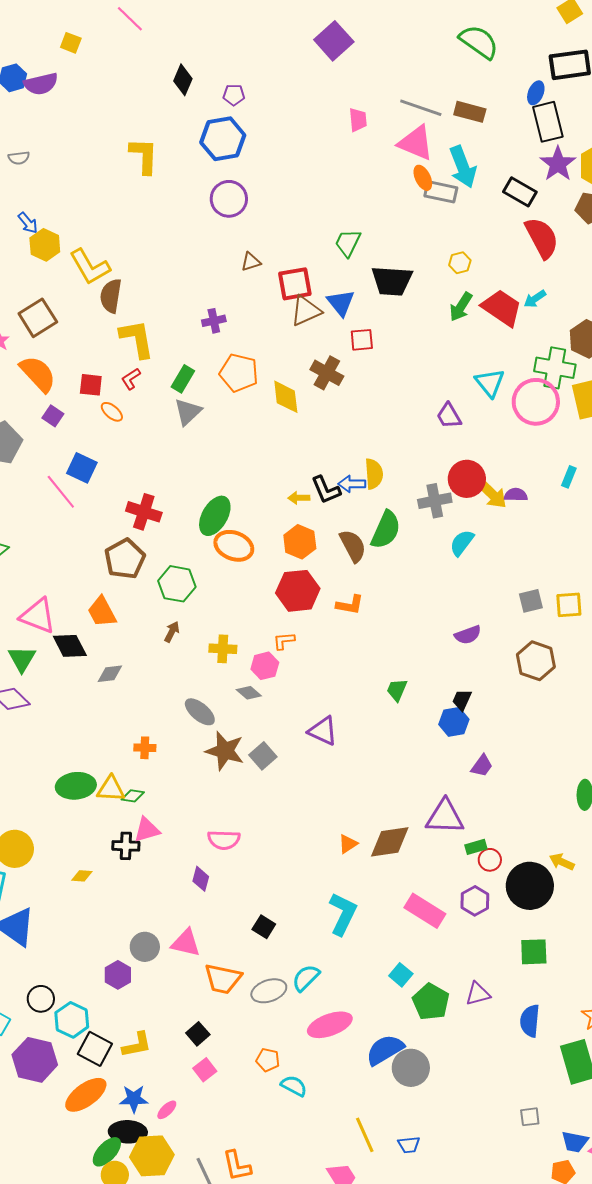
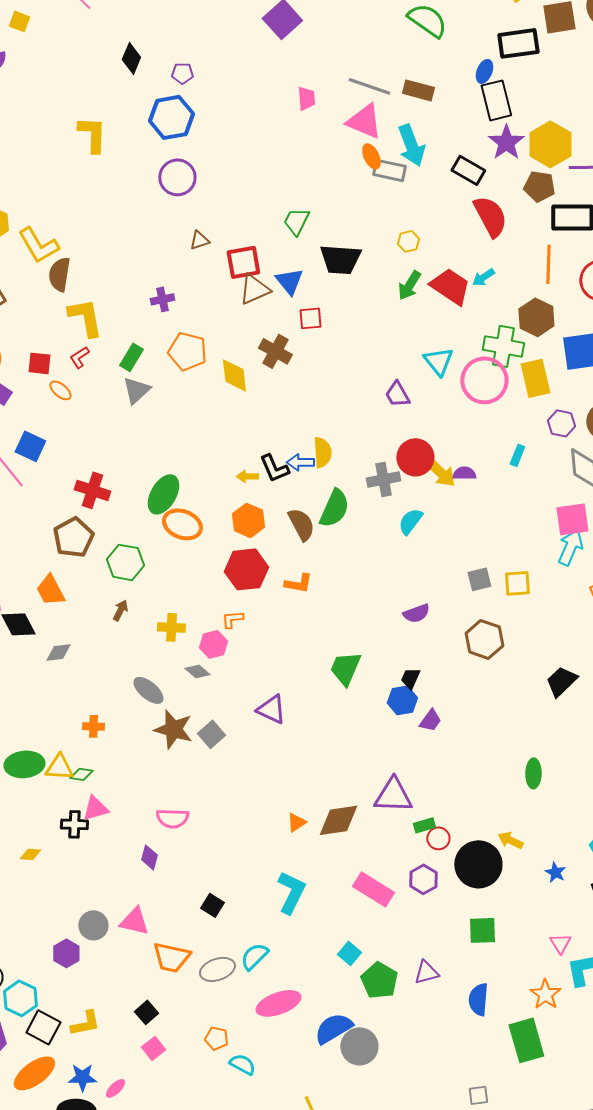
green trapezoid: (397, 690) -> (345, 668), size x1.5
purple trapezoid: (482, 766) -> (430, 720), moved

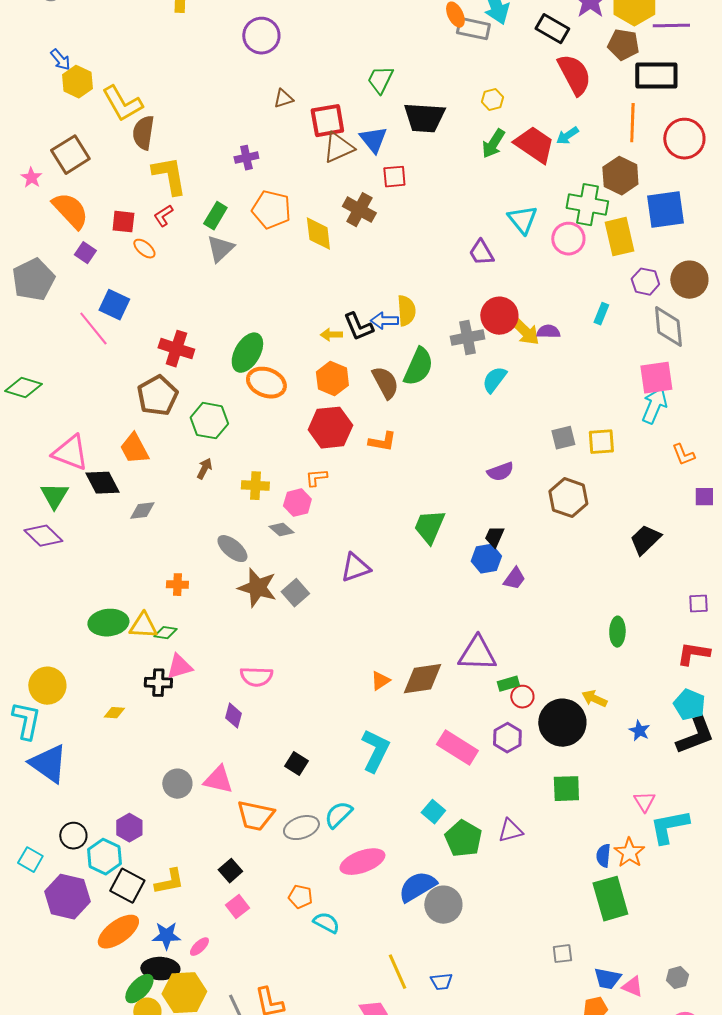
pink circle: (484, 380) -> (568, 239), size x0.7
purple triangle: (271, 709) -> (355, 568), turned -44
purple hexagon: (66, 953) -> (129, 828), moved
blue semicircle: (478, 999) -> (603, 856), moved, size x0.7

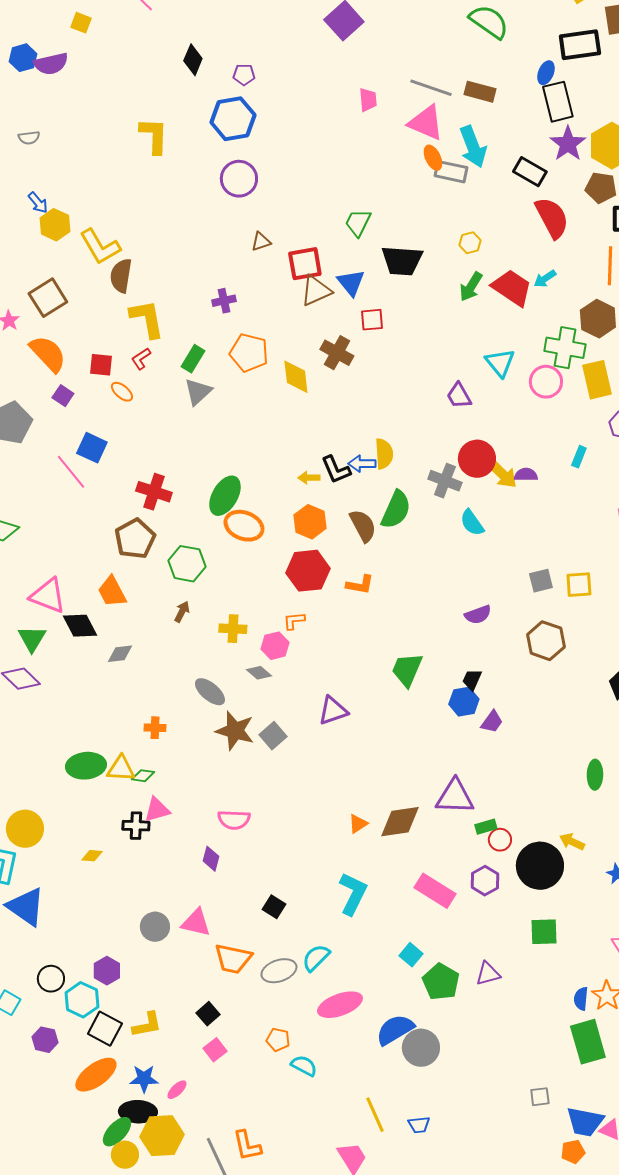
gray cross: (467, 338) -> (445, 481), turned 32
cyan semicircle: (494, 380) -> (472, 523), turned -72
purple hexagon: (67, 897) -> (45, 1040), size x0.6
blue trapezoid: (607, 979) -> (585, 1122), size x1.4

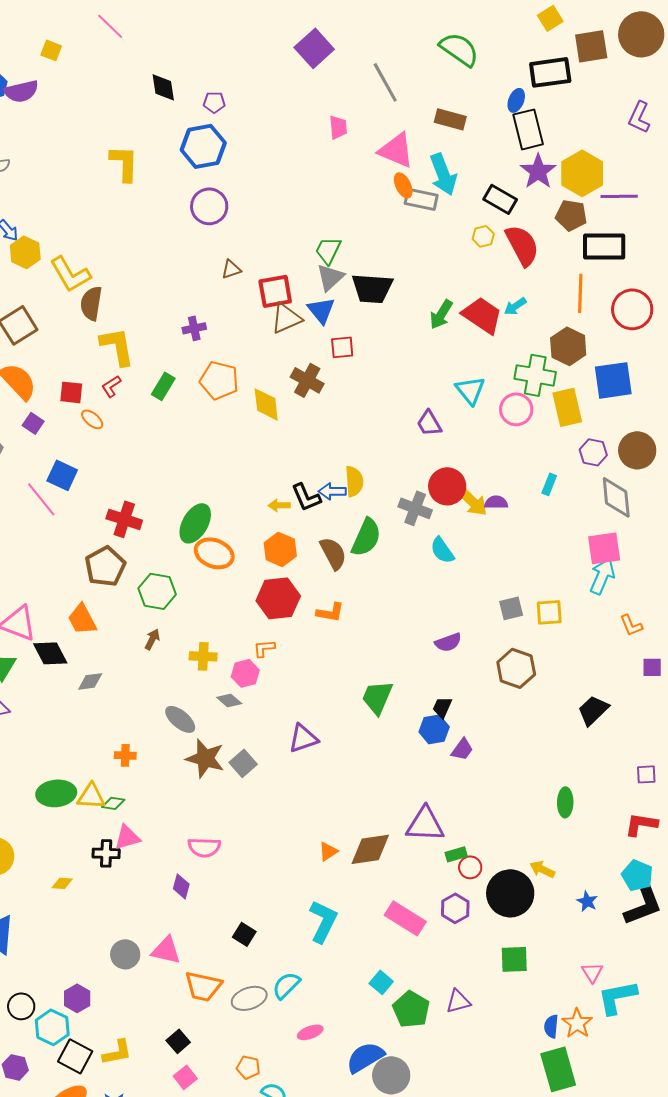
black diamond: (193, 60) -> (163, 87), turned -32
gray line: (431, 88) -> (385, 82), moved, turned 42
yellow hexagon: (470, 243) -> (483, 236), moved
gray triangle: (198, 392) -> (330, 277), moved
pink ellipse: (340, 1005) -> (310, 1032), size x0.6

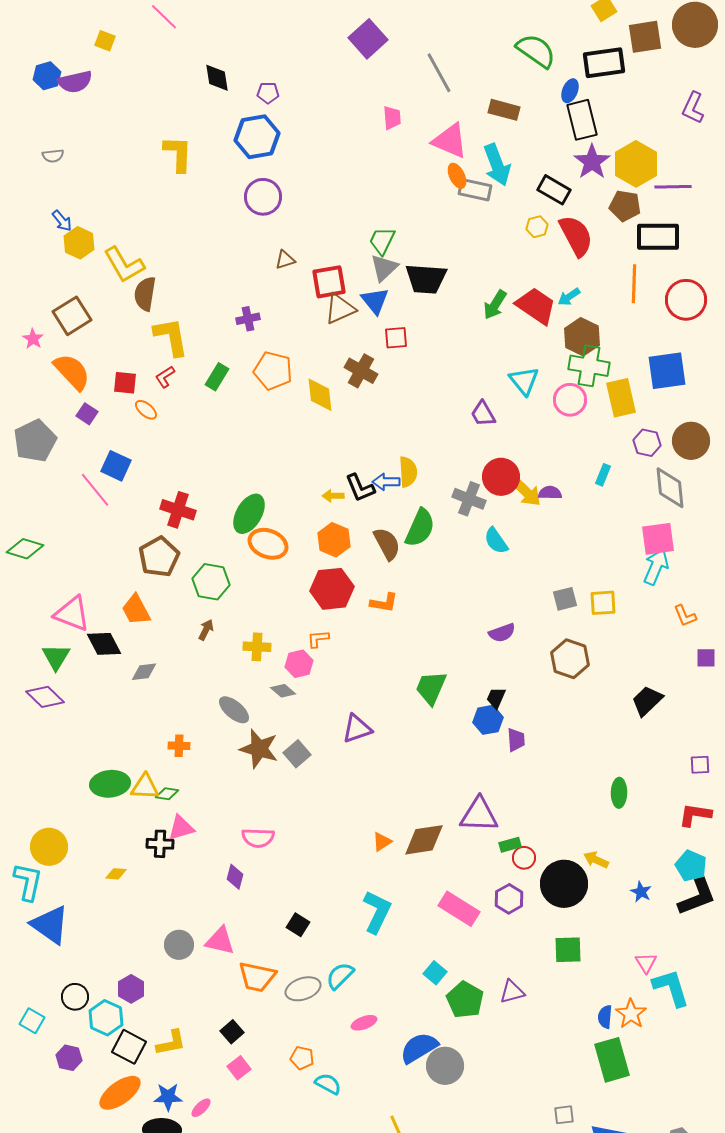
green semicircle: (459, 49) -> (536, 51), moved
brown hexagon: (568, 346) -> (582, 337), moved
purple trapezoid: (462, 749) -> (516, 740), turned -40
cyan L-shape: (617, 997) -> (671, 988), turned 84

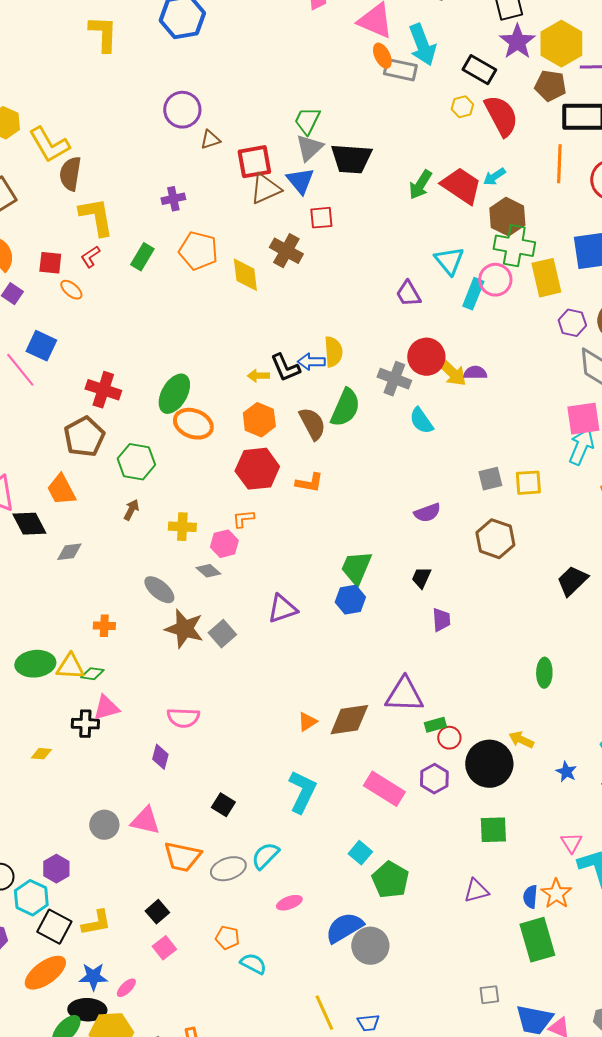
purple circle: (263, 197) -> (182, 110), moved
cyan rectangle: (603, 475) -> (473, 294), moved, size x1.4
blue hexagon: (488, 720) -> (350, 600), moved
purple triangle: (512, 992) -> (476, 891), moved

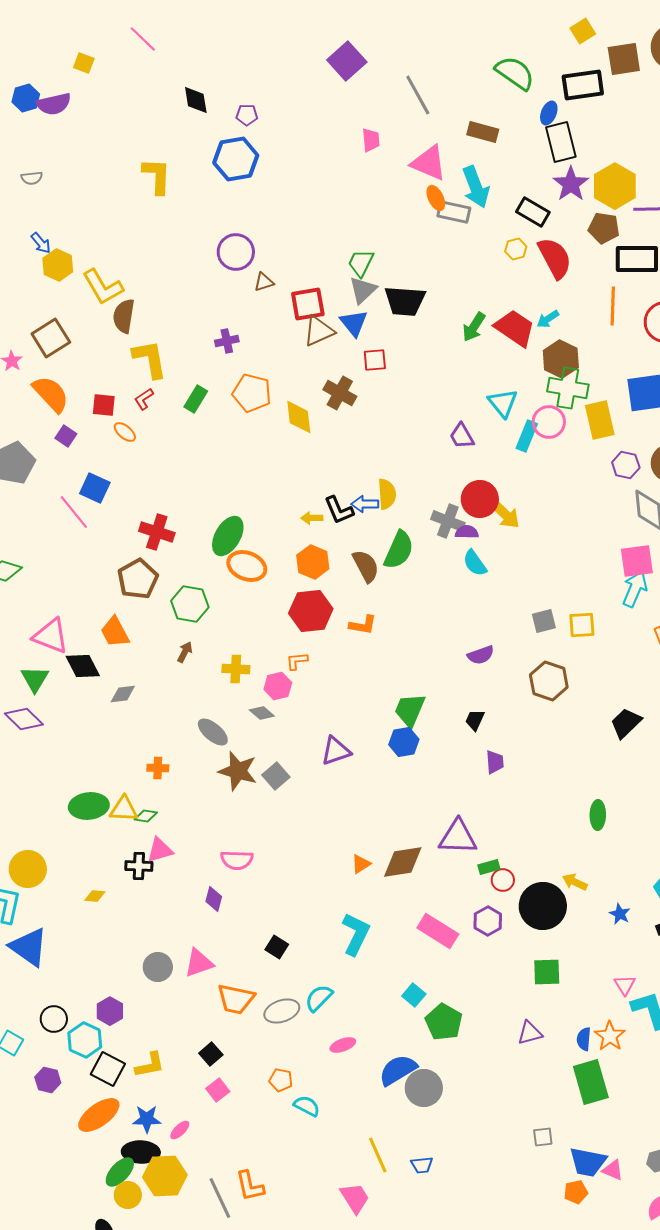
purple semicircle: (475, 373) -> (467, 532), moved
pink triangle: (145, 821) -> (199, 963), turned -32

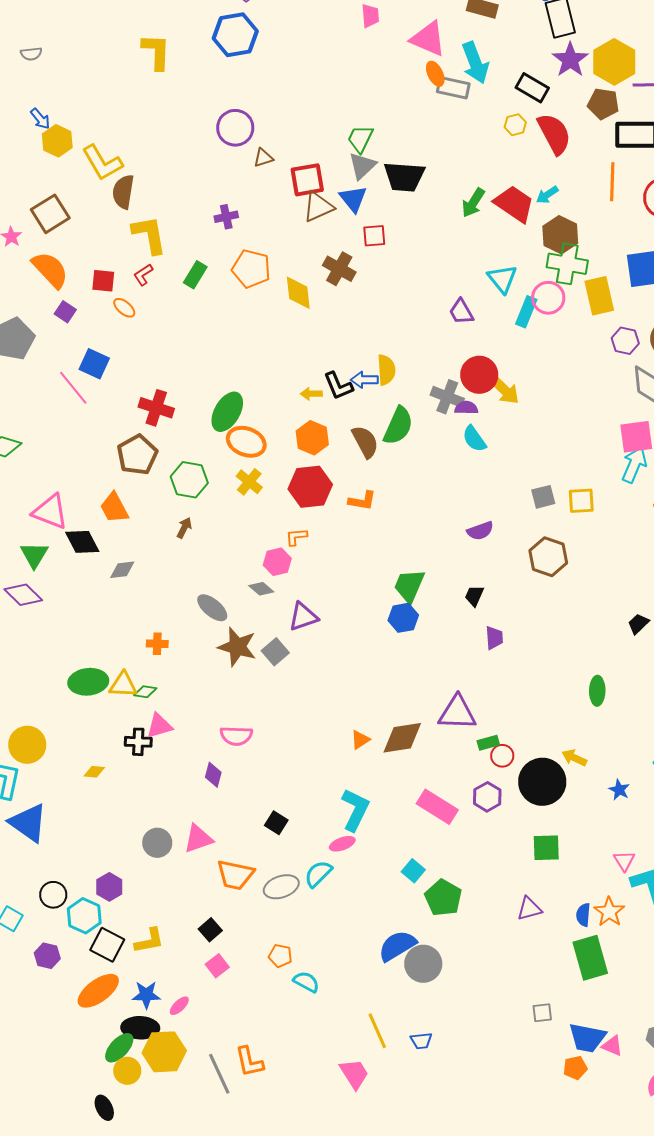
yellow cross: (236, 669) -> (249, 482), moved, turned 36
black trapezoid: (626, 723) -> (638, 624), moved, size x0.7
purple triangle: (336, 751) -> (303, 617), moved
pink ellipse: (343, 1045) -> (342, 844), moved

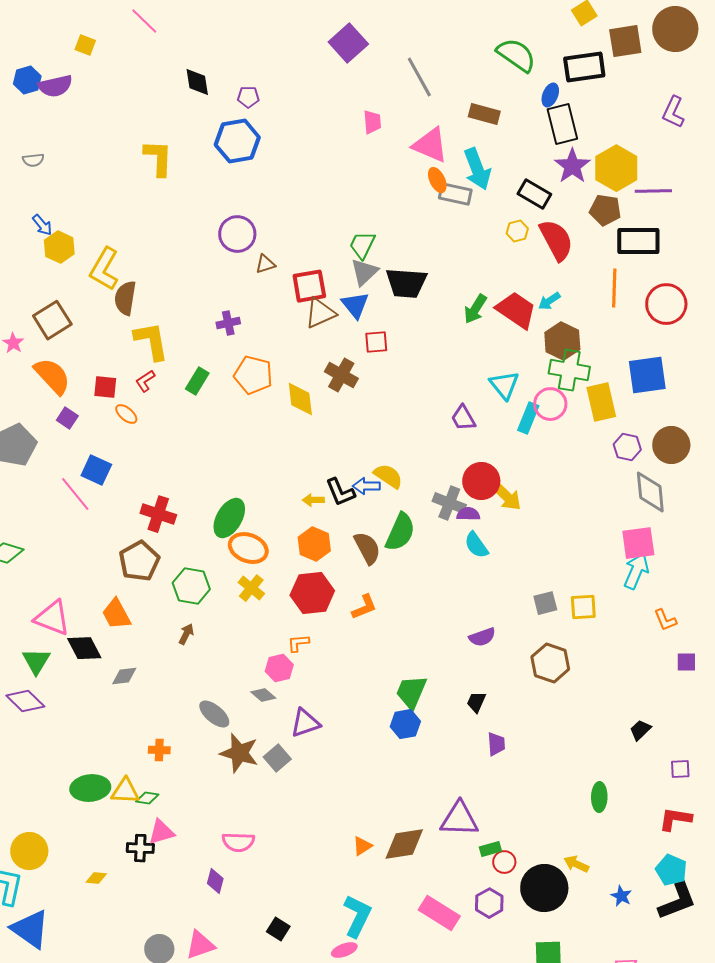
yellow L-shape: (102, 163) -> (104, 269), turned 60
yellow semicircle: (386, 370) -> (388, 476), turned -52
orange L-shape: (362, 501) -> (364, 607), turned -32

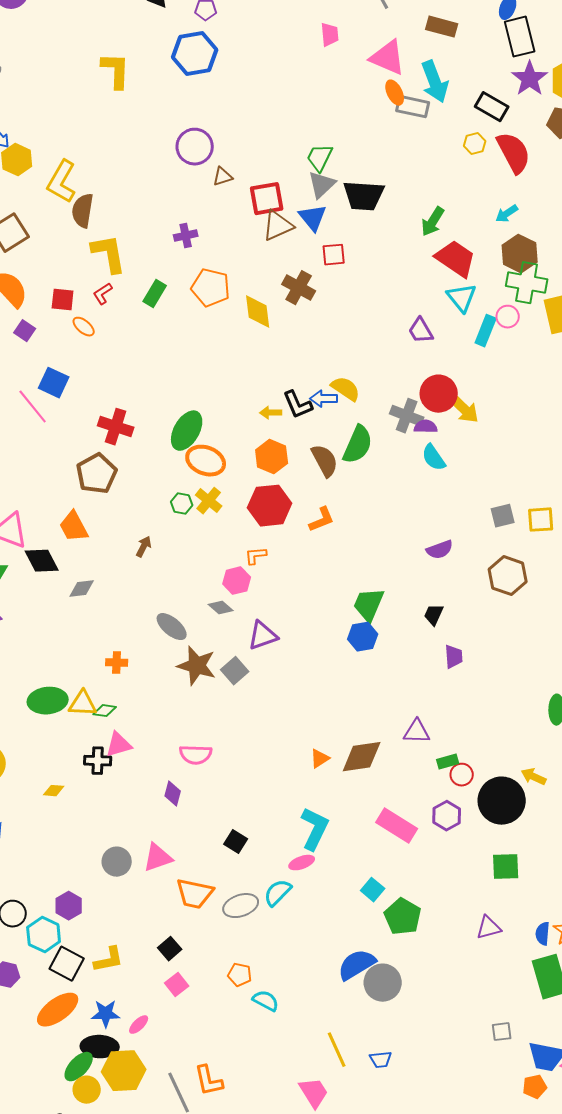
red trapezoid: (516, 310) -> (456, 259), moved
pink circle: (550, 404) -> (508, 317), size x0.7
green hexagon: (191, 586) -> (182, 504), moved, size x0.6
purple triangle: (459, 819) -> (417, 732), size x0.7

